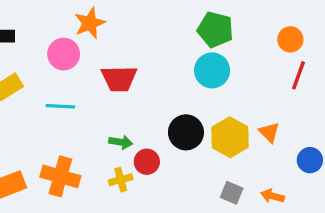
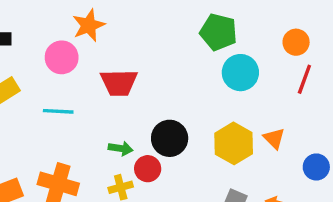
cyan circle: (212, 70) -> (240, 73), moved
black circle: (186, 132) -> (170, 138), moved

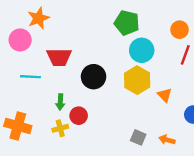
cyan line: (58, 111) -> (30, 77), moved
black circle: (170, 138) -> (94, 77), moved
yellow hexagon: (234, 143) -> (137, 80), moved
green arrow: (121, 148) -> (60, 102), turned 84

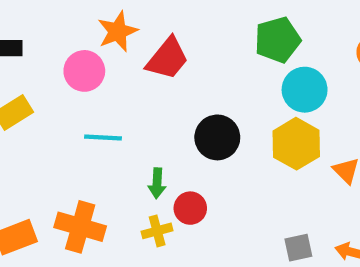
green pentagon: (127, 23) -> (278, 40), turned -30
red trapezoid: (59, 57) -> (167, 58), moved, turned -50
gray square: (138, 137) -> (298, 248), turned -35

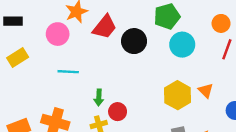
black circle: (217, 137) -> (134, 41), moved
yellow hexagon: (296, 144) -> (178, 95), moved

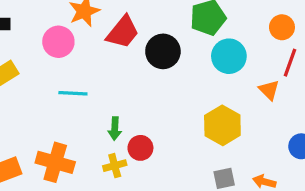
orange triangle: (206, 90) -> (269, 90), moved

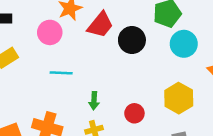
red circle: (140, 148) -> (134, 113), moved

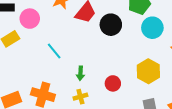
pink circle: (50, 32) -> (30, 19), moved
cyan line: (61, 73) -> (54, 51), turned 48

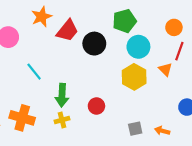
yellow hexagon: (148, 71) -> (134, 77), moved
green arrow: (80, 73) -> (62, 95), size x1.5

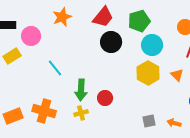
red trapezoid: (67, 31) -> (103, 17), moved
orange triangle: (165, 69) -> (177, 75), moved
red circle: (96, 106) -> (105, 98), moved

